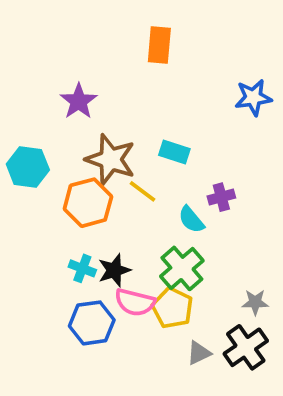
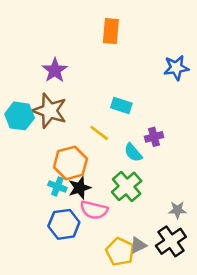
brown star: (111, 159) -> (50, 111), moved
orange hexagon: (88, 203) -> (70, 163), moved
yellow pentagon: (172, 308) -> (120, 252), moved

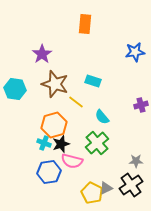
brown star: (50, 111) -> (55, 84), moved
purple cross: (154, 137) -> (141, 105), moved

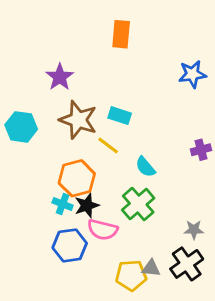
cyan rectangle: (93, 81) -> (120, 116), moved
gray triangle: (106, 188) -> (151, 268), turned 32
yellow pentagon: (92, 193) -> (131, 275), turned -30

